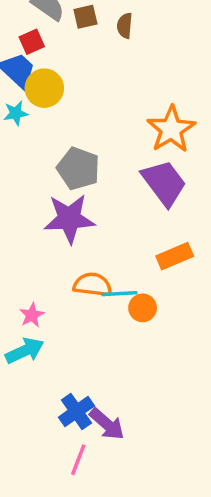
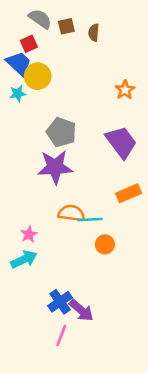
orange star: (171, 129) -> (125, 90), moved, size x0.6
orange circle: (143, 308) -> (105, 244), moved

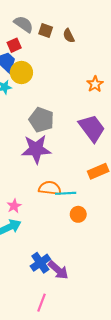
brown square: (66, 26) -> (46, 30), turned 32
brown semicircle: (94, 33) -> (69, 36), turned -32
pink line: (61, 335) -> (41, 303), moved

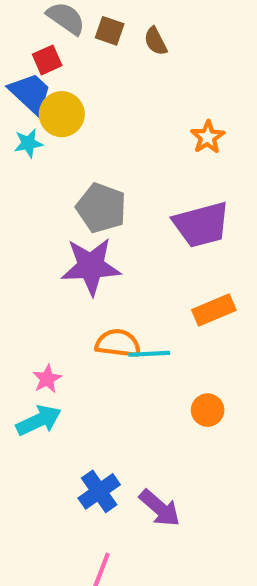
purple trapezoid: (92, 128) -> (201, 225), turned 112
orange circle: (78, 214) -> (208, 410), moved
purple arrow: (58, 270) -> (160, 508), moved

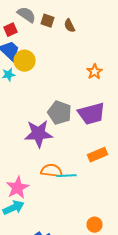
red square: (47, 60) -> (10, 30), moved
gray pentagon: (101, 208) -> (60, 113), moved
pink star: (47, 379) -> (18, 188), size x1.6
orange circle: (208, 410) -> (94, 225), moved

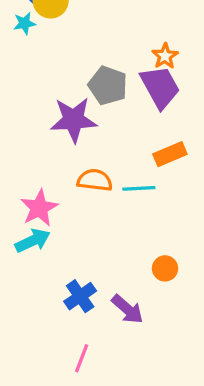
orange star: (94, 72) -> (165, 56), moved
purple trapezoid: (92, 114) -> (160, 87), turned -104
cyan line: (66, 176) -> (139, 188), moved

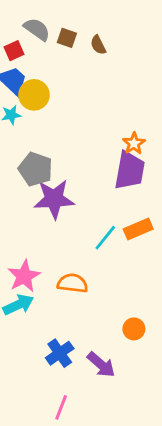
gray pentagon: (108, 85) -> (35, 169), moved
purple trapezoid: (160, 87) -> (130, 171), turned 39
orange semicircle: (95, 180) -> (73, 283), moved
cyan line: (139, 188) -> (105, 238), moved, turned -48

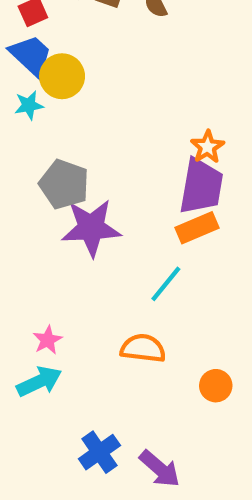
orange rectangle: (138, 229) -> (197, 228), moved
pink star: (24, 276) -> (48, 340), size x0.6
orange semicircle: (73, 283) -> (143, 348), moved
orange circle: (134, 329) -> (216, 386), moved

